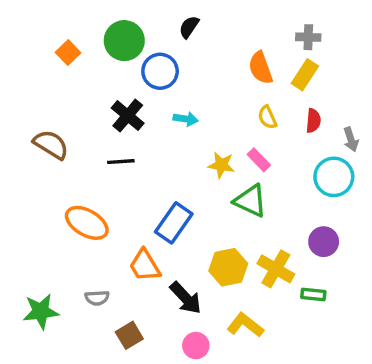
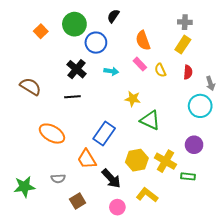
orange semicircle: (261, 68) -> (143, 41), moved
pink rectangle: (259, 160) -> (140, 64), moved

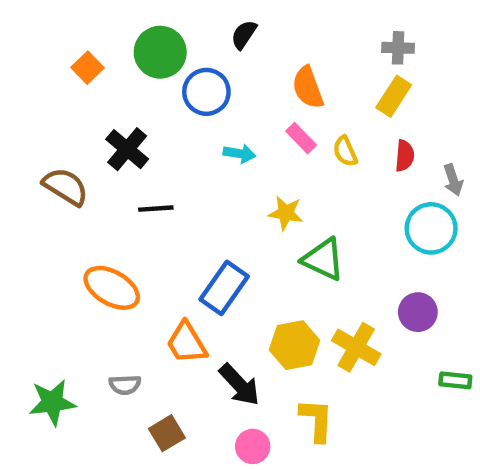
black cross: (77, 69) -> (127, 149), moved
green rectangle: (188, 176) -> (455, 380), moved
yellow L-shape: (147, 195) -> (317, 420), turned 55

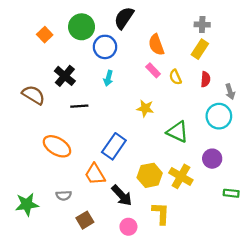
black semicircle: (244, 35) -> (124, 18), size x1.5
cyan arrow: (239, 154) -> (108, 78), moved, turned 96
green triangle: (323, 259) -> (178, 132), moved

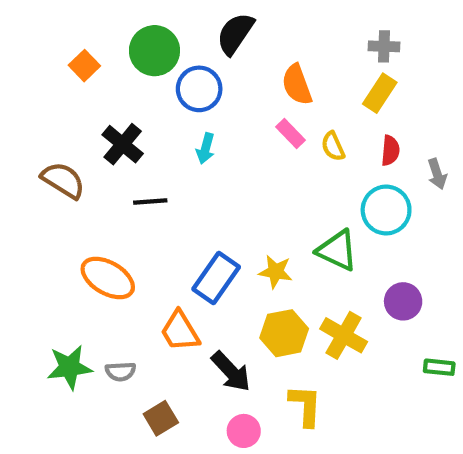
yellow star: (145, 108) -> (276, 272), moved
cyan circle: (219, 116) -> (386, 210), moved
green star: (27, 204) -> (70, 367), moved

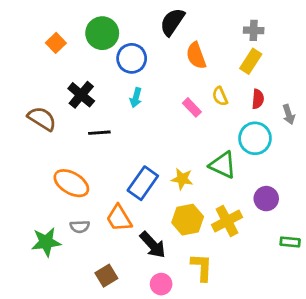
black semicircle: (235, 34) -> (172, 22), moved
pink rectangle: (290, 134) -> (192, 107), moved
yellow cross: (344, 335) -> (227, 221), turned 32
gray semicircle: (121, 371) -> (80, 227), moved

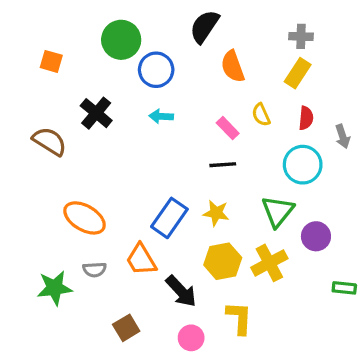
orange square: (56, 43) -> (51, 61), moved, turned -30
cyan arrow: (136, 98) -> (161, 116), turned 78
black line: (99, 133) -> (223, 165), moved
green triangle: (223, 165) -> (278, 211), moved, turned 44

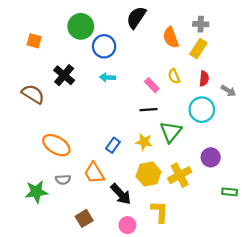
orange semicircle: (233, 66) -> (171, 37), moved
gray arrow: (343, 136) -> (228, 91), turned -40
green triangle: (278, 211) -> (171, 132), moved
blue rectangle: (169, 218) -> (113, 145), size x0.6

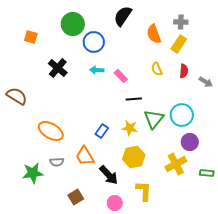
pink rectangle: (152, 85) -> (121, 76), moved
brown semicircle: (33, 94) -> (17, 96), moved
cyan circle: (202, 110) -> (182, 115), moved
yellow cross: (180, 175) -> (176, 164), moved

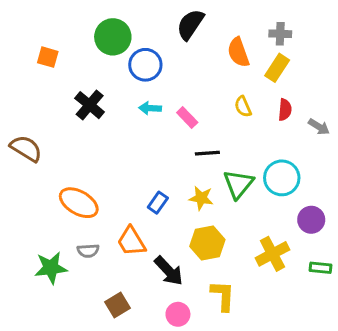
purple circle: (190, 142) -> (311, 220), moved

